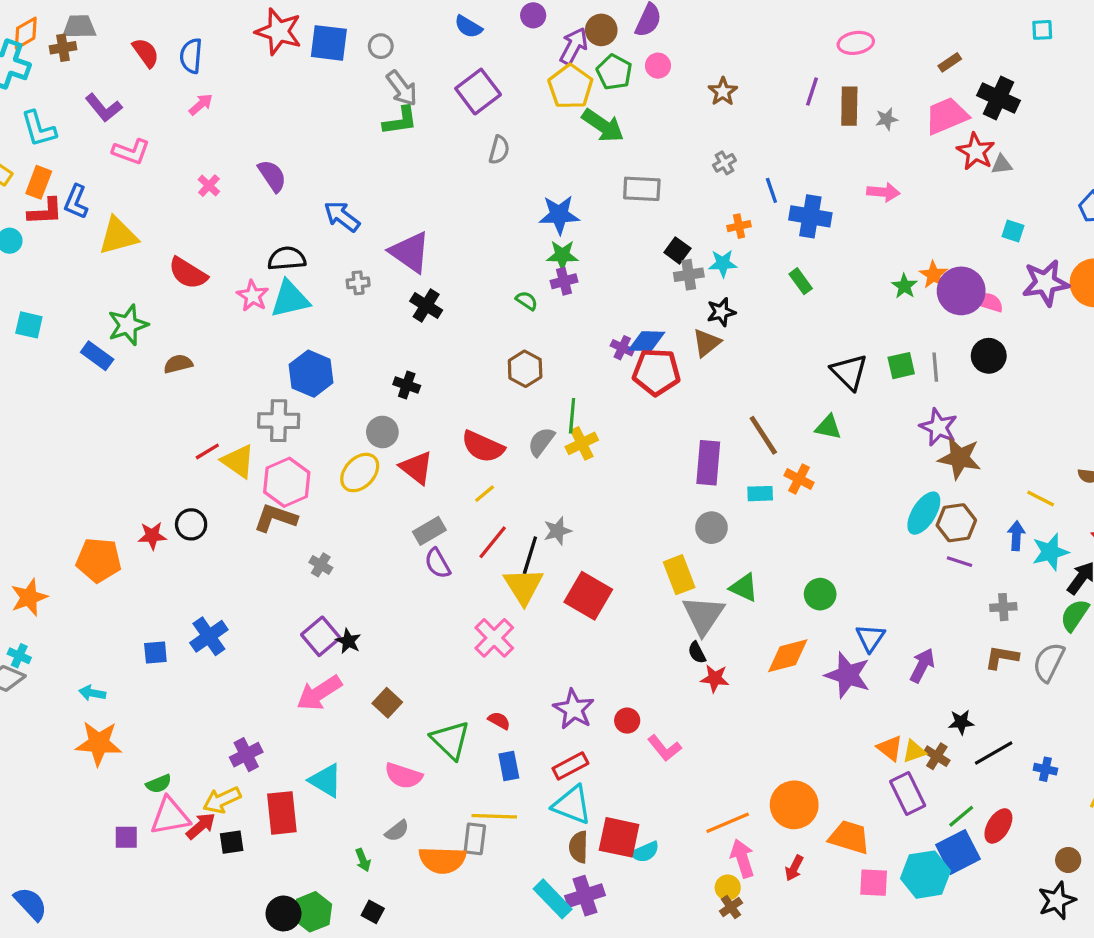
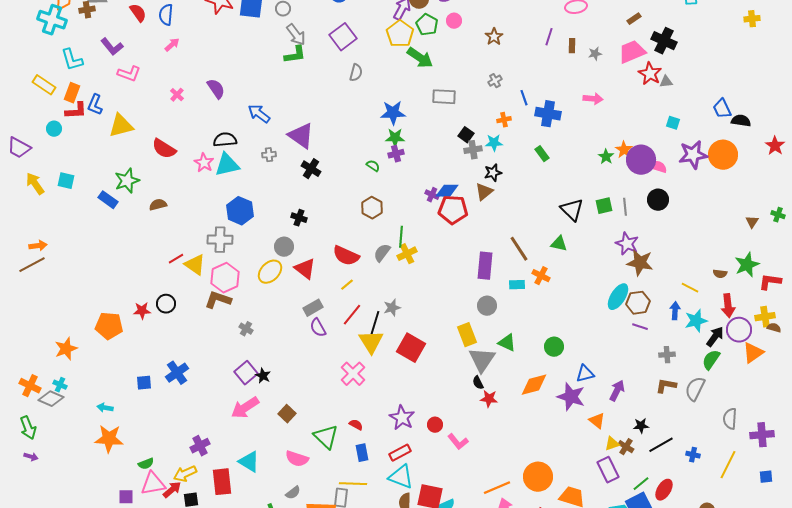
brown rectangle: (849, 106) -> (572, 46), size x0.6
blue triangle: (870, 638) -> (585, 374), turned 42
orange triangle: (890, 748) -> (597, 421), moved

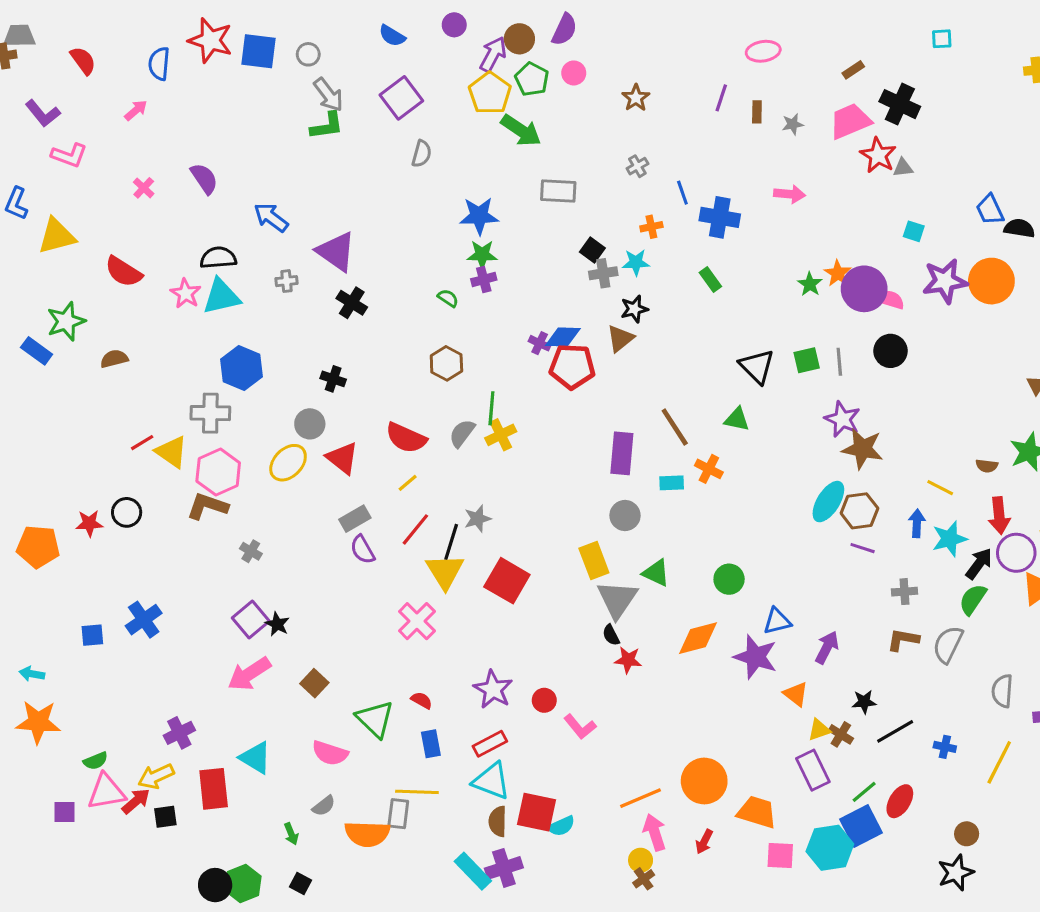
blue semicircle: (166, 15) -> (159, 64), moved

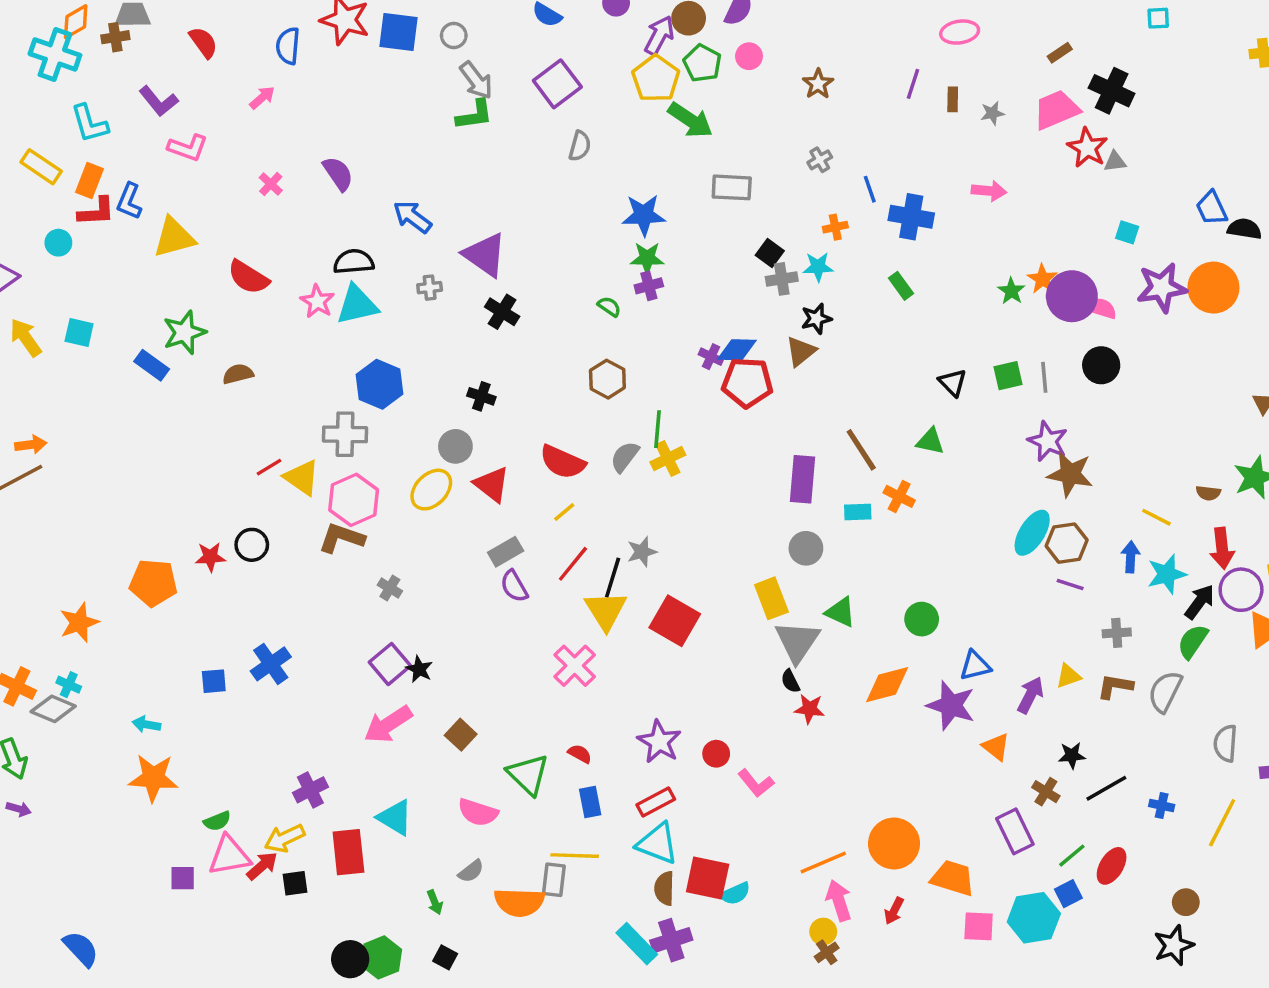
black triangle: (757, 366) -> (953, 383), size x0.7
yellow triangle: (819, 730) -> (1068, 676), moved
blue square: (861, 826) -> (1068, 894), size x0.6

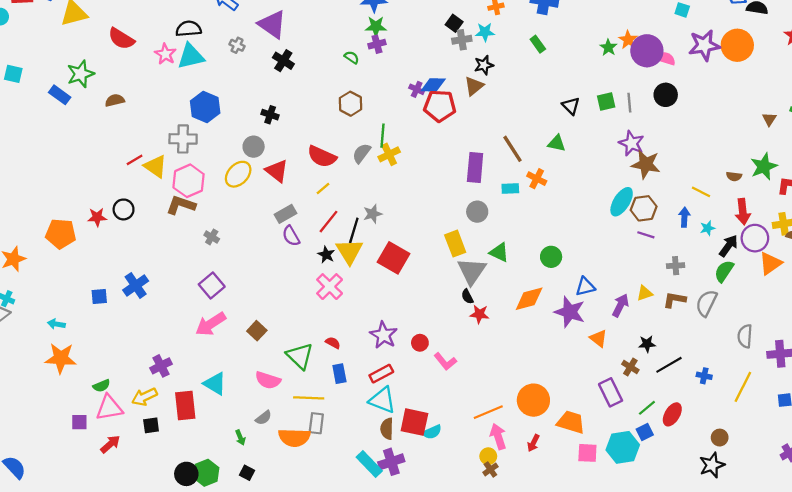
gray cross: (430, 288) -> (237, 45), turned 32
cyan star: (1167, 574) -> (708, 228), size x0.6
black star: (419, 669) -> (326, 255), moved
yellow line: (575, 856) -> (309, 398), moved
red arrow: (262, 866) -> (110, 444), moved

